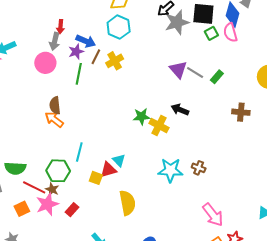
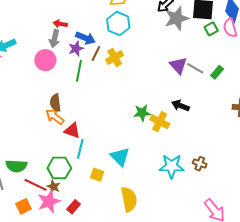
red arrow: (60, 27) -> (60, 24), turned 96
cyan triangle: (119, 160) -> (120, 157), size x1.5
red triangle: (108, 170) -> (72, 131), moved, turned 36

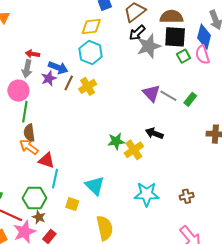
green line: (79, 71) -> (25, 112), moved
yellow cross: (160, 122) -> (134, 150), turned 30
brown cross: (200, 164) -> (187, 196), moved, turned -32
brown star: (53, 187) -> (39, 217), moved

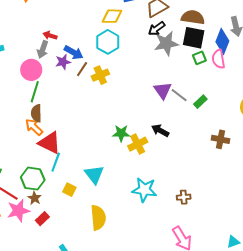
red triangle: (47, 160) -> (50, 143), size x1.4

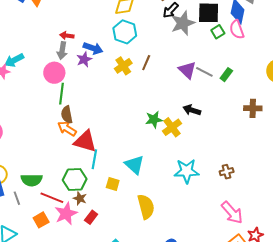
brown line: (82, 69) -> (146, 63), moved

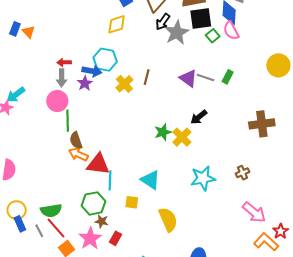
cyan hexagon: (125, 32) -> (105, 60), moved
brown cross: (253, 108) -> (262, 124), moved, size x1.4
black arrow: (192, 110) -> (199, 117), turned -48
red line: (52, 198) -> (56, 228), moved, turned 35

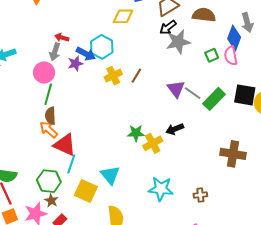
black square: (201, 18) -> (245, 95), moved
green rectangle: (228, 77) -> (214, 99), size x1.6
yellow square: (132, 202) -> (86, 191), size x1.6

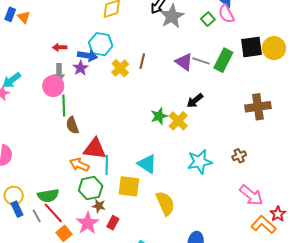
gray arrow: (55, 52) -> (59, 73), moved
orange arrow: (49, 130) -> (79, 165), moved

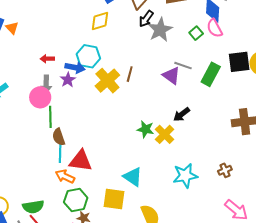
gray line: (201, 61) -> (183, 66), moved
yellow cross: (120, 68) -> (107, 81), size x1.4
green star: (159, 116) -> (145, 129), turned 30
cyan line: (107, 165) -> (60, 153), moved

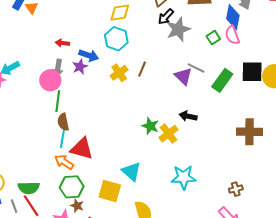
cyan hexagon: (88, 56) -> (116, 39), moved
yellow cross: (107, 81) -> (119, 73), size x0.7
black arrow: (182, 114) -> (188, 116), turned 42
brown cross: (225, 170) -> (236, 189), moved

